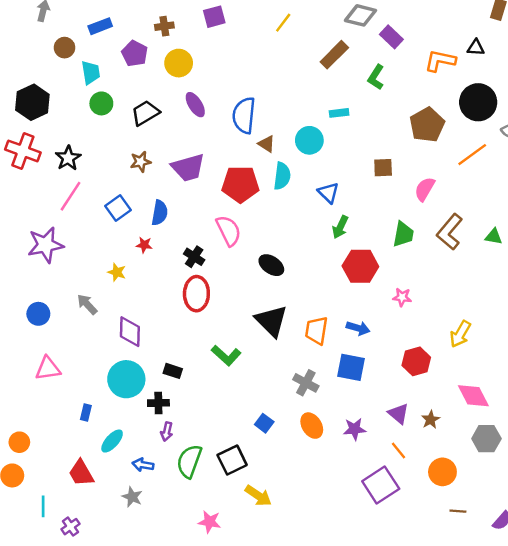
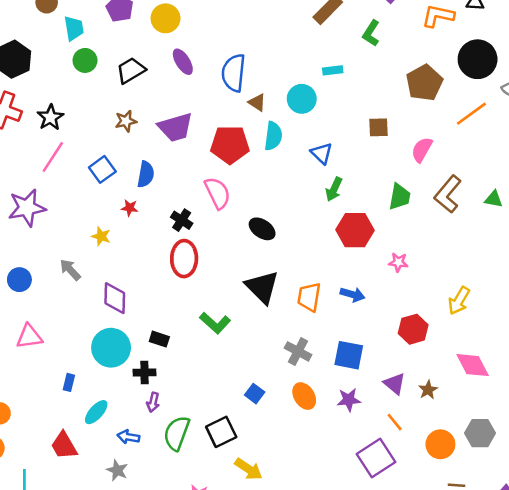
blue square: (351, 367) -> (349, 355), moved
gray hexagon: (486, 439) -> (480, 433), moved

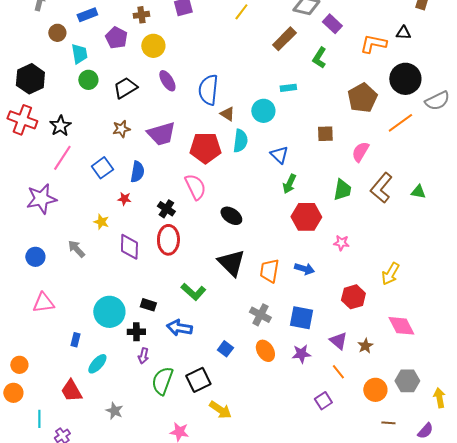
purple diamond: (115, 298) -> (129, 247), moved
blue arrow: (128, 437) -> (179, 328), moved, size x1.4
purple square: (376, 458) -> (323, 401), size x0.6

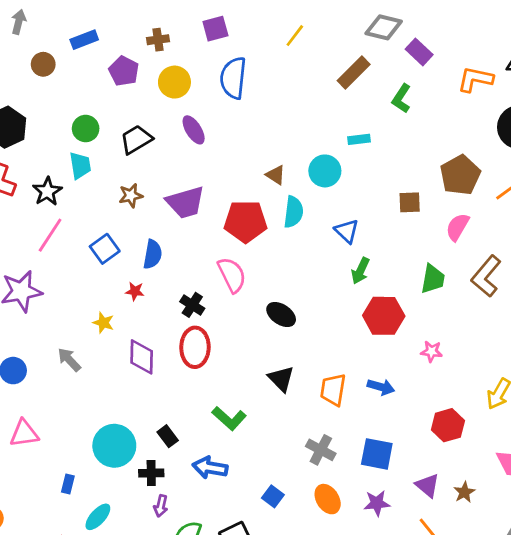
cyan trapezoid: (79, 54) -> (80, 165), moved
blue semicircle: (208, 90) -> (233, 78), moved
brown pentagon: (362, 98) -> (460, 175), moved
black triangle: (231, 263) -> (281, 379), size x0.7
black rectangle: (148, 305) -> (168, 436), turned 35

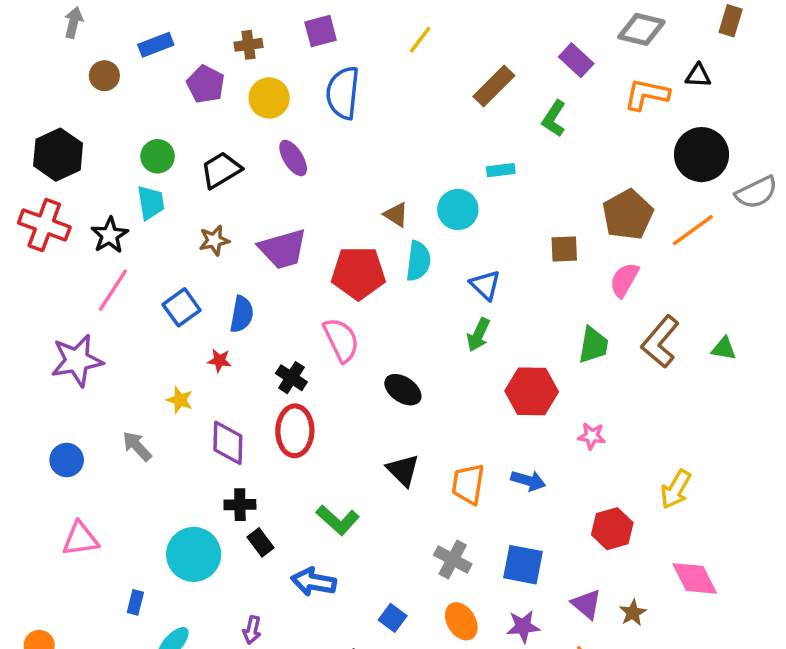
gray diamond: (384, 27) -> (641, 29), moved
green arrow: (360, 271) -> (478, 335), moved
black cross: (151, 473) -> (240, 505), moved

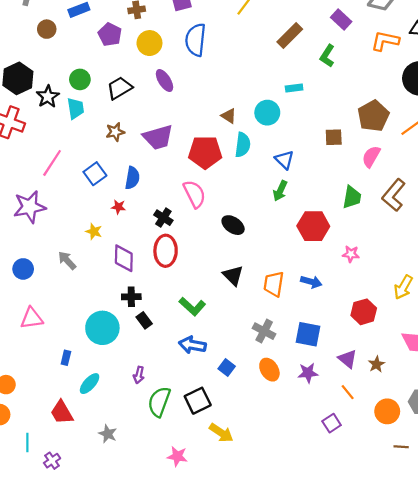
black star: (110, 235) -> (48, 97), moved
blue arrow: (314, 582) -> (192, 345), moved

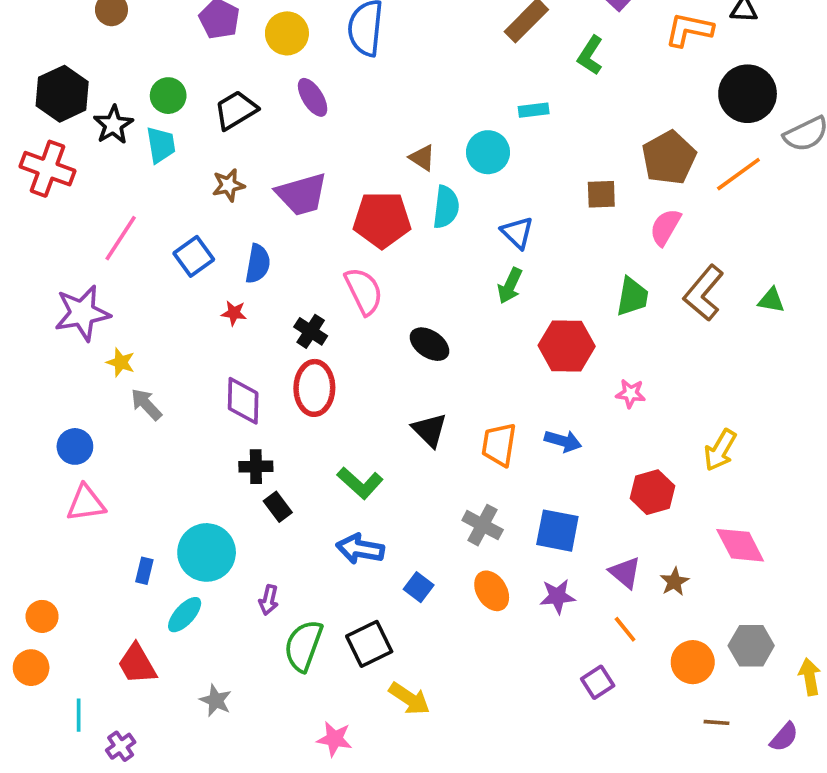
yellow star: (94, 231) -> (121, 362), moved
blue circle: (23, 269) -> (75, 446), moved
cyan circle: (102, 328) -> (207, 552), moved

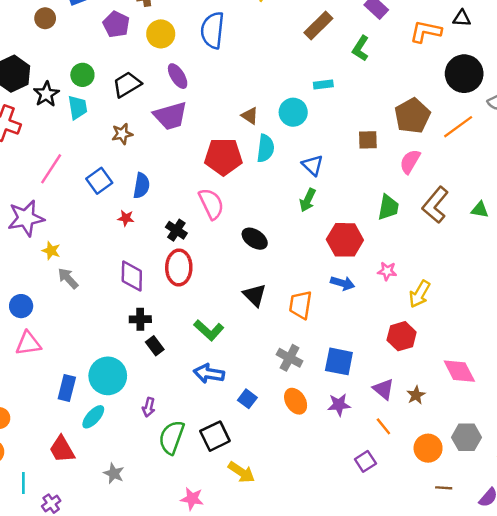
purple trapezoid: (302, 194) -> (170, 116), moved
blue arrow: (563, 441) -> (343, 283), moved
yellow arrow: (720, 450) -> (420, 294), moved
blue rectangle: (144, 571) -> (67, 388), size x1.5

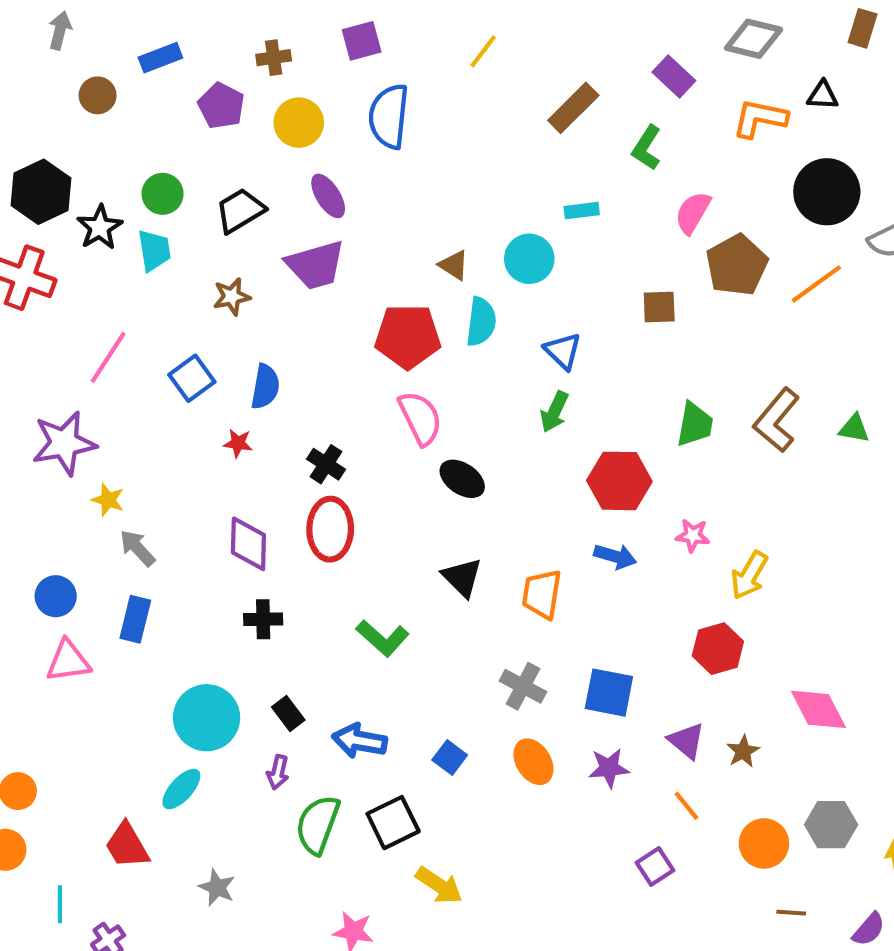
pink semicircle: (410, 162) -> (693, 213), moved
pink semicircle: (211, 204) -> (420, 418), moved
black rectangle: (155, 346) -> (288, 714), moved
blue arrow: (209, 373) -> (360, 741), moved
blue rectangle: (67, 388) -> (135, 619), moved

